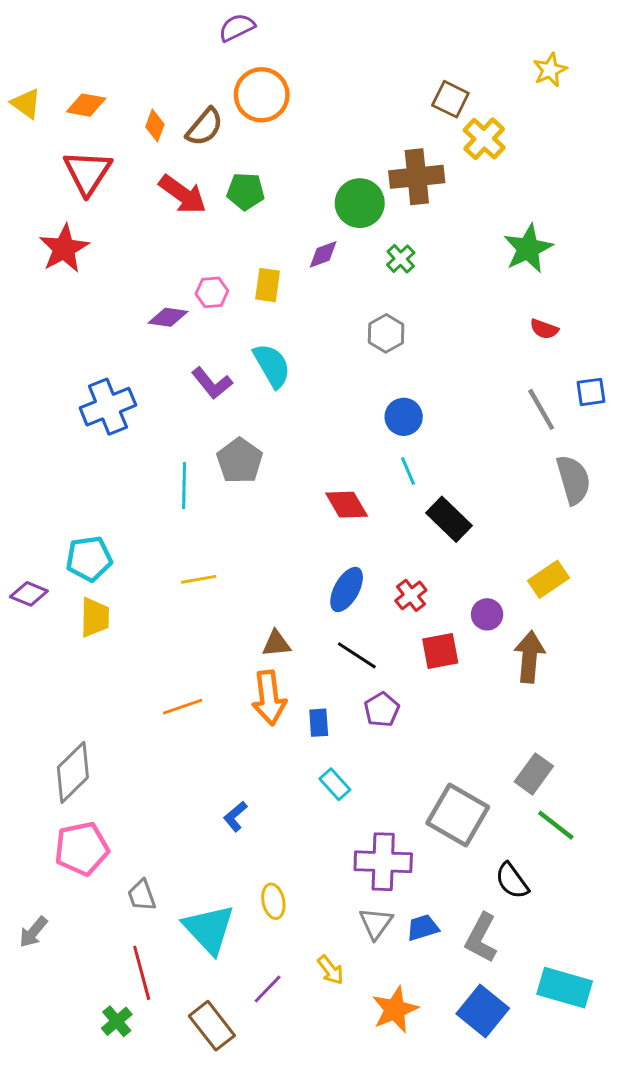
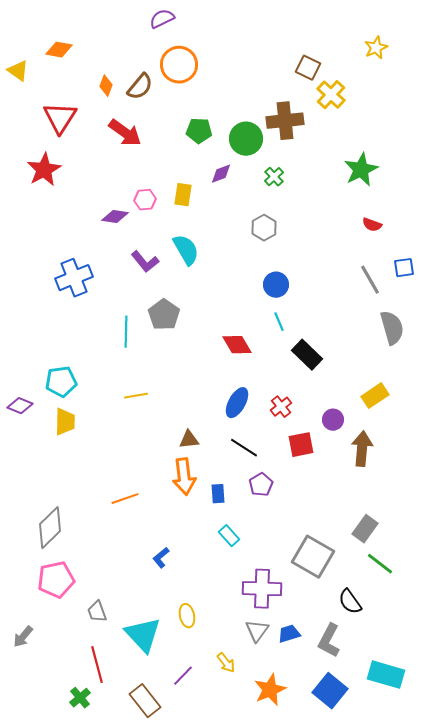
orange diamond: (86, 105) -> (59, 50), moved
green pentagon: (246, 191) -> (199, 131), moved
orange line: (183, 707) -> (125, 499), moved

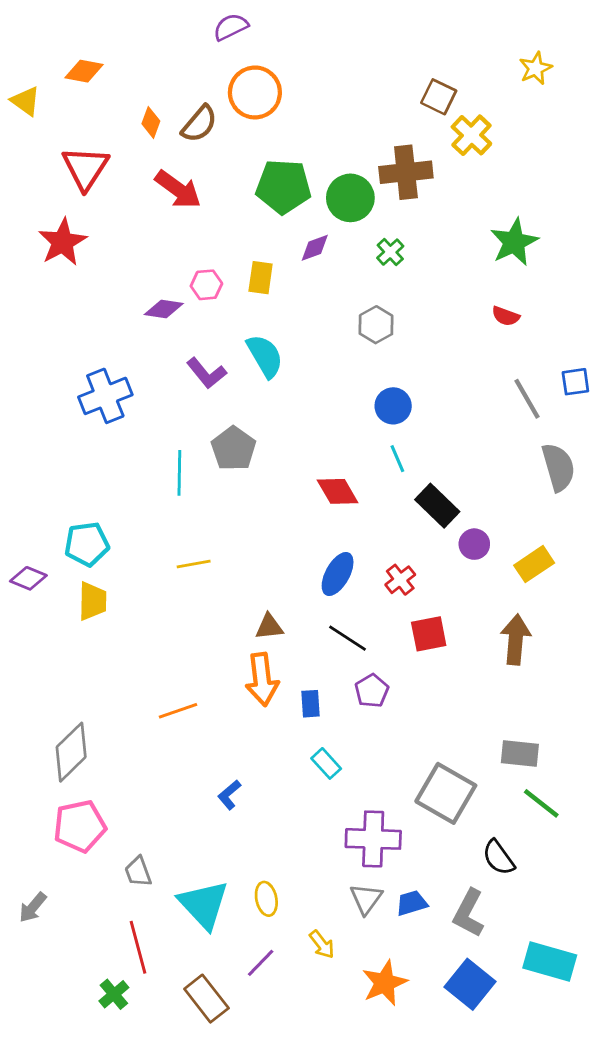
green pentagon: (199, 131) -> (283, 187), size x1.5
red semicircle: (372, 225) -> (506, 316), moved
purple circle: (333, 420) -> (474, 544), moved
gray rectangle: (365, 529) -> (520, 754), turned 60
yellow ellipse: (187, 616) -> (266, 899), moved

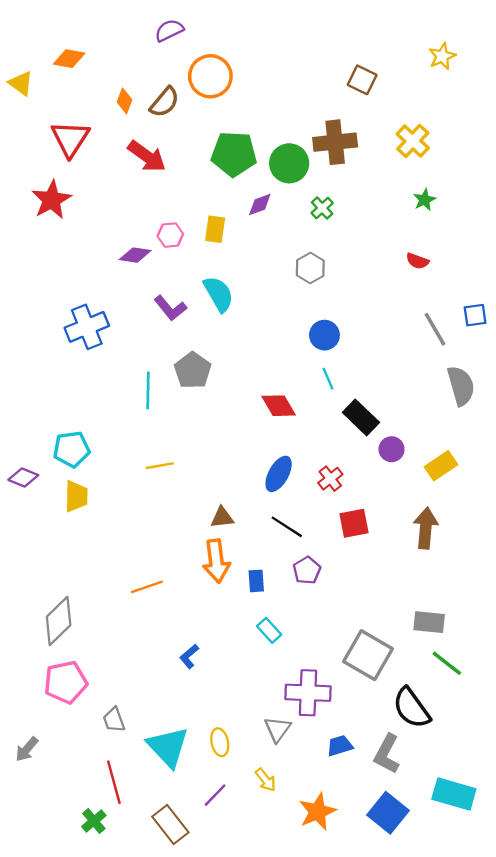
purple semicircle: (231, 27) -> (169, 30), moved
yellow cross: (471, 135) -> (413, 141), moved
green star: (514, 242) -> (424, 200), size x0.6
black semicircle: (499, 857) -> (412, 708), size x1.4
gray triangle: (366, 899) -> (277, 729), moved

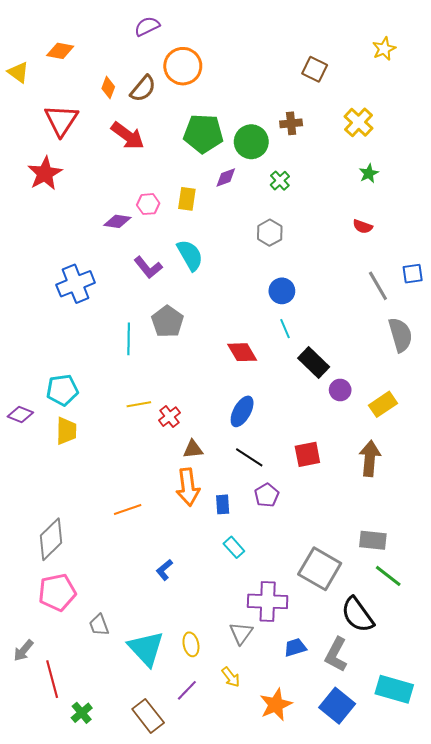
brown cross: (335, 142) -> (291, 123), size x0.6
red cross: (330, 479) -> (170, 417), moved
red line: (114, 782) -> (52, 679), moved

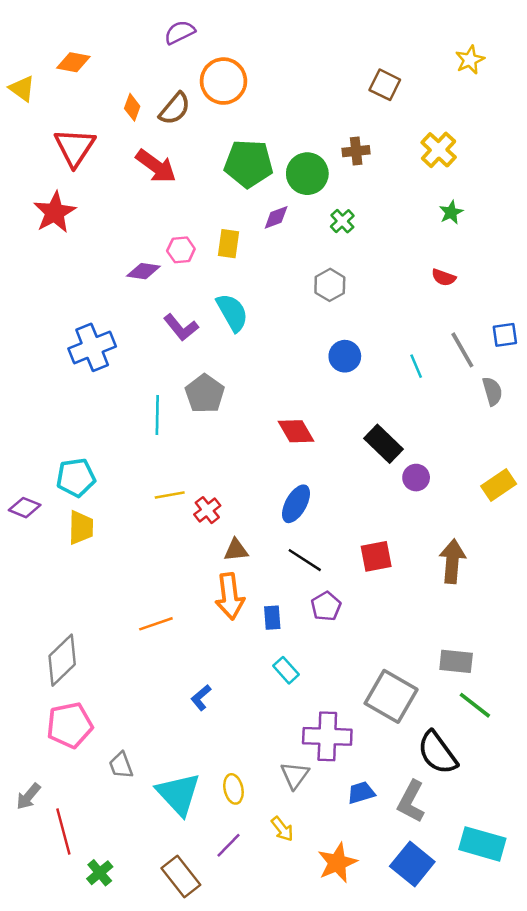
cyan line: (285, 329) -> (416, 366), moved
gray semicircle: (400, 335) -> (492, 391), moved, size x0.7
yellow rectangle: (383, 404) -> (499, 485), moved

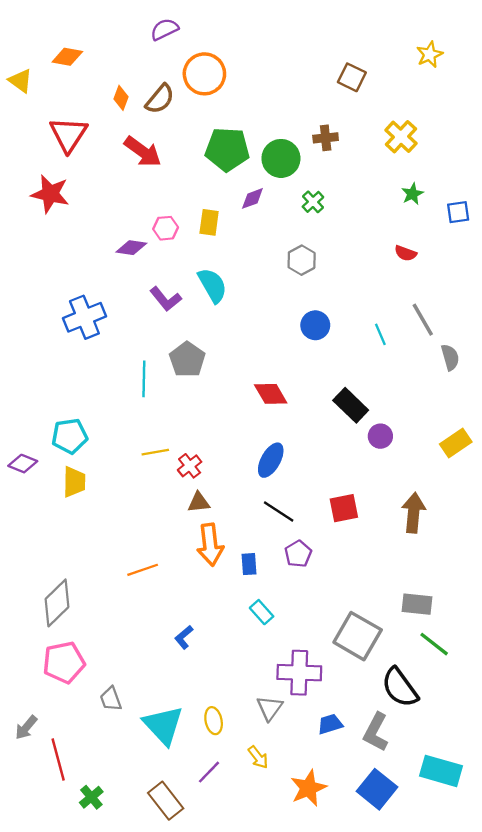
red star: (55, 212) -> (50, 194), turned -30
blue square: (505, 335) -> (458, 212), moved
brown triangle: (236, 550) -> (199, 502), moved

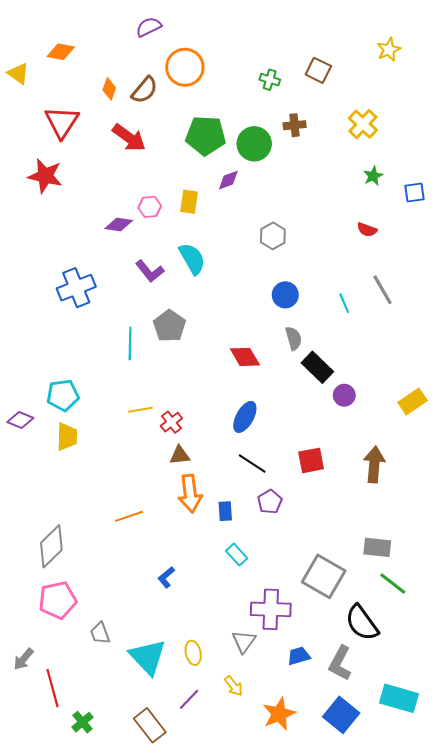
green cross: (313, 202) -> (270, 80), moved, turned -30
gray semicircle: (450, 357) -> (294, 338), moved

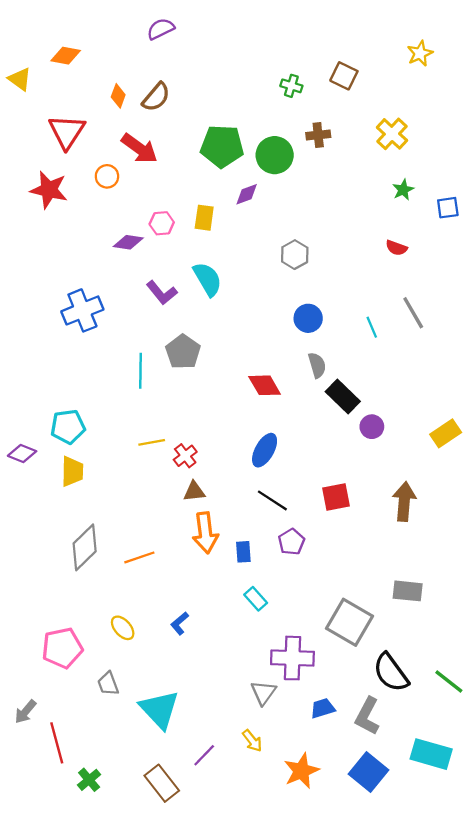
orange circle: (185, 67) -> (107, 176), moved, size x0.6
gray diamond: (51, 546) -> (85, 547), moved
green line: (393, 584) -> (449, 681), moved
yellow ellipse: (193, 653) -> (123, 628), moved, turned -30

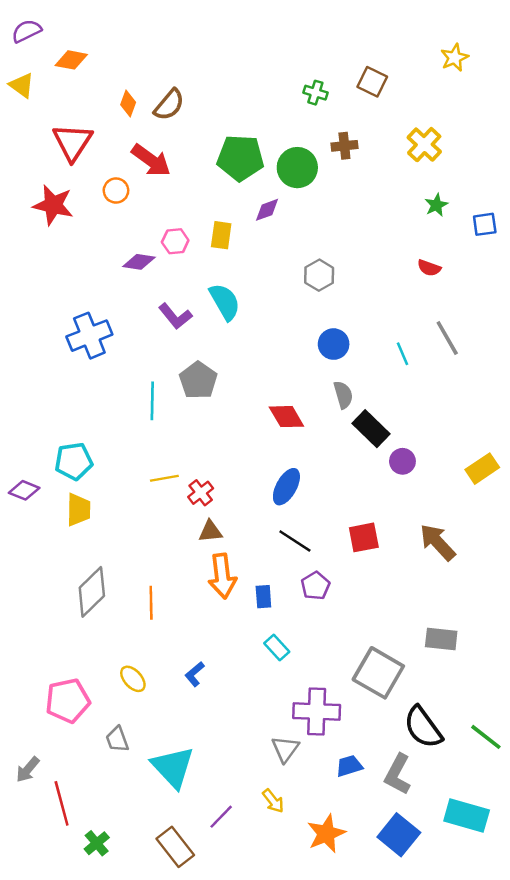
purple semicircle: (161, 29) -> (27, 31), moved
brown arrow: (404, 502) -> (438, 542), turned -48
orange line: (139, 557) -> (151, 603), turned -72

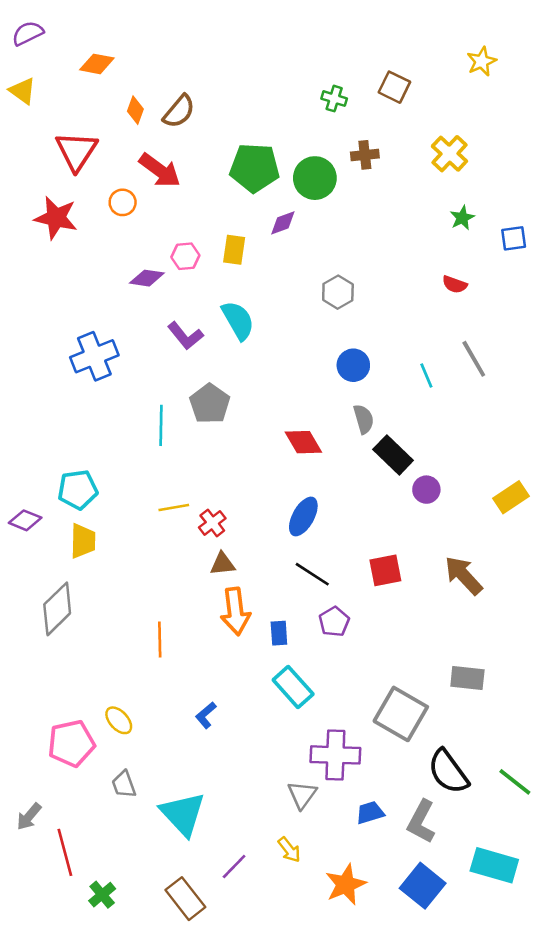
orange diamond: (71, 60) -> (97, 64), moved
gray diamond: (92, 592) -> (57, 609), moved
cyan rectangle: (277, 647) -> (293, 687), size x1.5
yellow ellipse: (133, 679) -> (119, 720), moved

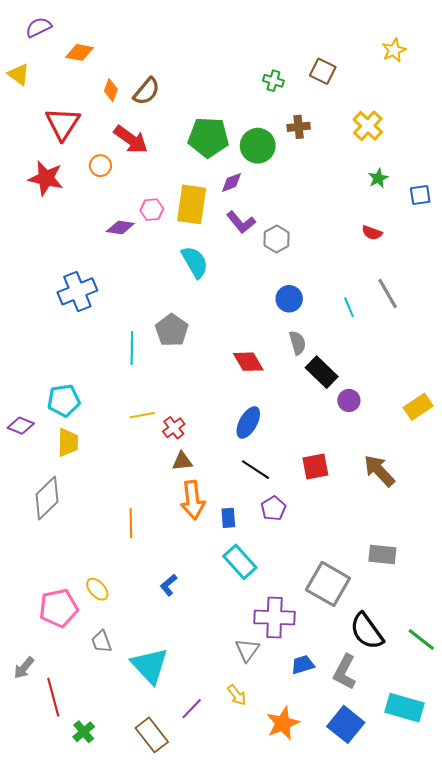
purple semicircle: (28, 33) -> (39, 27), moved
yellow rectangle: (234, 250) -> (192, 204), size x1.6
purple L-shape: (185, 336) -> (241, 222), moved

